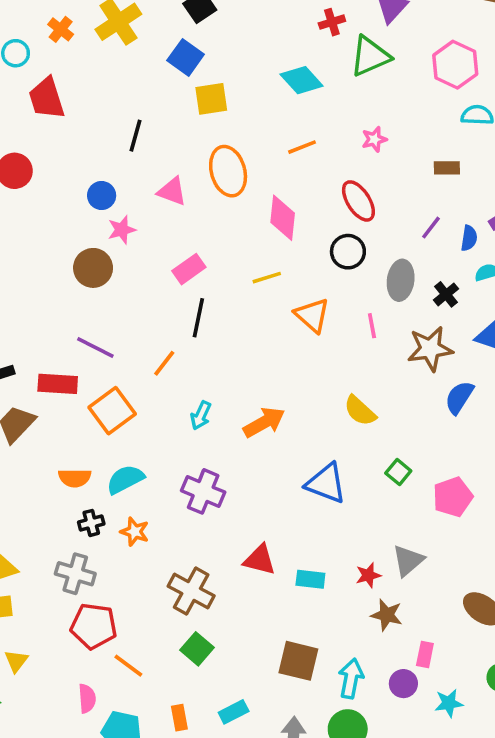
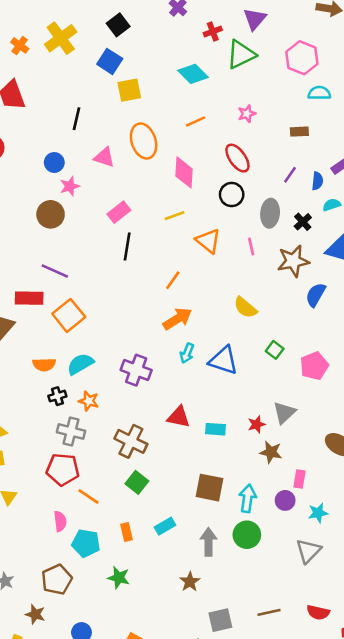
orange line: (164, 363) -> (173, 280), moved
cyan arrow: (201, 415) -> (187, 353), moved
gray cross: (75, 574) -> (71, 432), moved

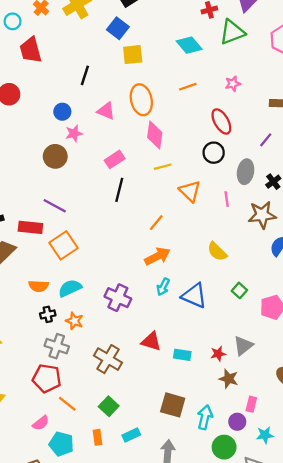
pink diamond: (184, 172) -> (155, 135), moved
green square: (137, 482) -> (109, 406), moved
pink semicircle: (60, 521) -> (41, 423), turned 54
green circle: (247, 535) -> (224, 447), moved

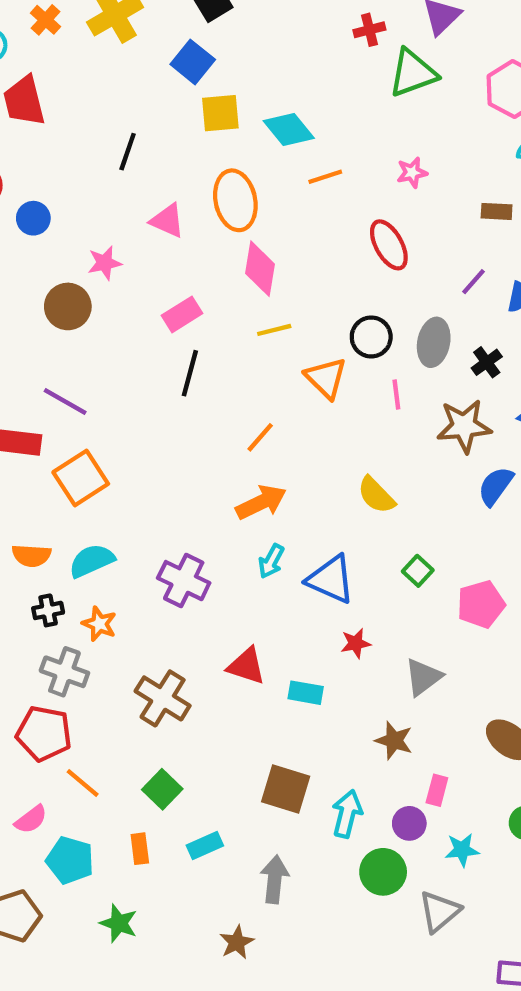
cyan diamond: (189, 45) -> (289, 130), moved
blue circle: (62, 112) -> (33, 218), moved
black circle: (214, 153) -> (371, 337), moved
red star: (218, 354) -> (356, 643), moved

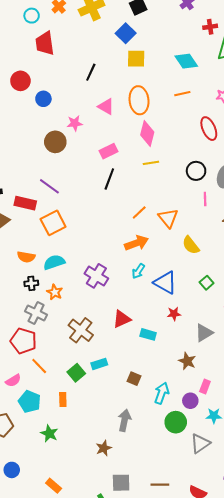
cyan diamond: (289, 130) -> (186, 61), moved
orange triangle: (326, 378) -> (168, 218), moved
red triangle: (246, 666) -> (122, 319), turned -48
brown square: (286, 789) -> (134, 379), size x0.6
cyan rectangle: (205, 845) -> (99, 364), moved

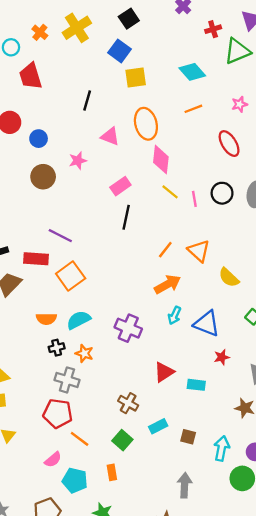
brown circle: (55, 142) -> (43, 177), moved
yellow line: (151, 163) -> (170, 192), turned 56
pink line: (205, 199) -> (194, 199), moved
brown cross: (81, 330) -> (128, 403), moved, size x0.7
cyan rectangle: (99, 364) -> (158, 426), moved

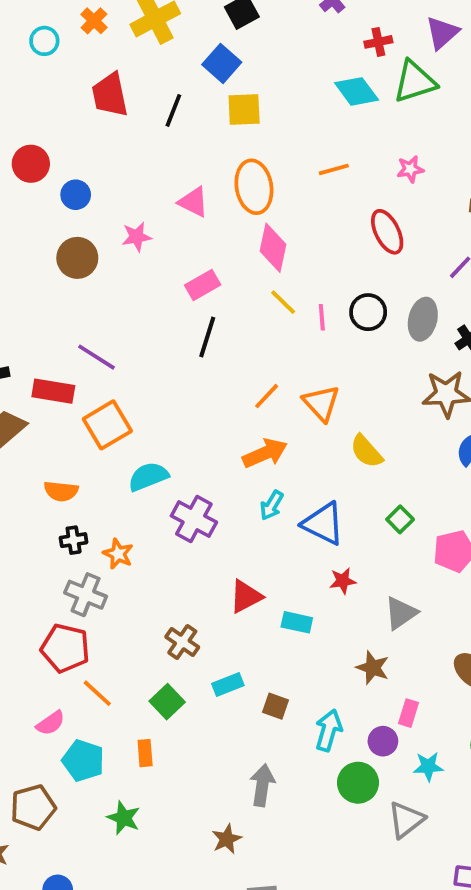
cyan diamond: (192, 72) -> (357, 91), moved
red trapezoid: (31, 76) -> (110, 95), moved
black line: (87, 101) -> (173, 110), moved
cyan semicircle: (79, 320) -> (148, 477), moved

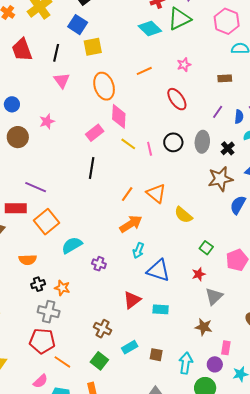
pink triangle: (193, 202) -> (62, 81), moved, turned 36
pink rectangle: (203, 285) -> (95, 133), moved
purple cross: (194, 519) -> (99, 264), size x0.6
blue triangle: (323, 524) -> (158, 270), moved
red star: (343, 581) -> (199, 274), moved

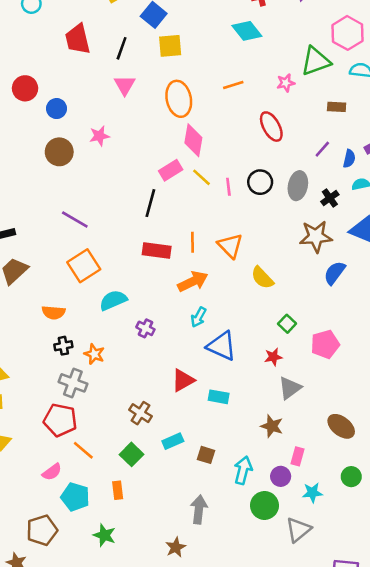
green triangle: (179, 19) -> (316, 61), moved
pink rectangle: (95, 133) -> (171, 170), moved
orange line: (127, 194) -> (192, 242), turned -42
red rectangle: (16, 208) -> (157, 251), moved

